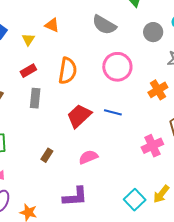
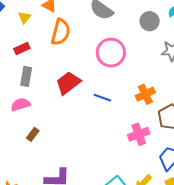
orange semicircle: (68, 71) -> (61, 32), moved
orange cross: (158, 90) -> (145, 94), moved
red trapezoid: (79, 116) -> (68, 83), moved
pink semicircle: (88, 157) -> (20, 104), moved

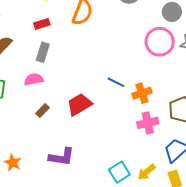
pink circle: (111, 53) -> (160, 42), moved
red trapezoid: (68, 83) -> (79, 104), moved
orange cross: (145, 94) -> (142, 93), moved

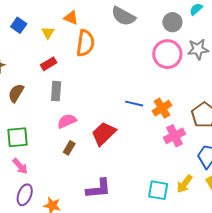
pink semicircle: (34, 79) -> (67, 121), moved
cyan square: (119, 172) -> (158, 190), turned -35

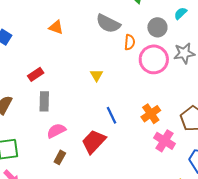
yellow triangle: (48, 33) -> (97, 75), moved
orange semicircle: (85, 43) -> (130, 42), moved, size x0.6
blue line: (134, 104) -> (112, 115), moved, turned 54
pink cross: (175, 136) -> (164, 141), turned -30

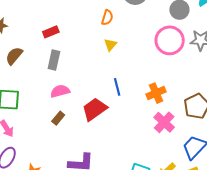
orange semicircle: (130, 42) -> (107, 18), moved

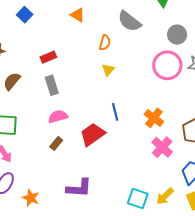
gray rectangle: (54, 60) -> (52, 85), turned -30
orange cross: (156, 93) -> (154, 118), turned -30

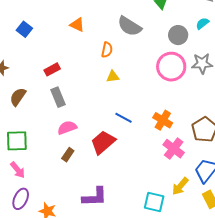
yellow triangle: (108, 70) -> (113, 76), turned 48
blue line: (115, 112) -> (123, 118), turned -42
yellow arrow: (165, 196) -> (180, 186), moved

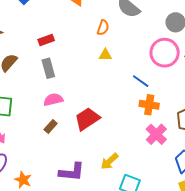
blue line: (123, 118) -> (141, 81), moved
orange cross: (163, 120) -> (149, 105), turned -30
yellow arrow: (180, 186) -> (109, 161), moved

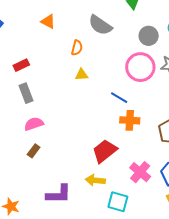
red trapezoid: (87, 119) -> (105, 151), moved
pink cross: (156, 134) -> (140, 172), moved
yellow arrow: (109, 161) -> (95, 180), turned 54

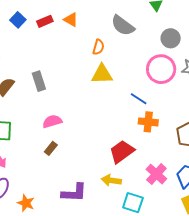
red rectangle: (21, 65) -> (45, 21), moved
yellow triangle: (82, 75) -> (102, 74), size x1.6
gray rectangle: (26, 93) -> (39, 81), moved

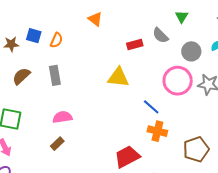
blue square: (18, 20) -> (34, 36), moved, turned -35
red rectangle: (45, 21) -> (135, 45), moved
gray semicircle: (123, 26) -> (160, 35), moved, size x0.7
orange semicircle: (98, 47) -> (56, 40), moved

